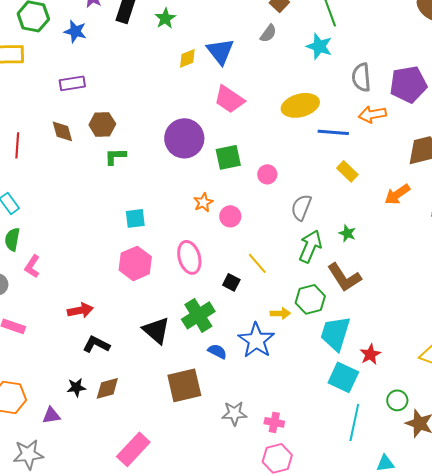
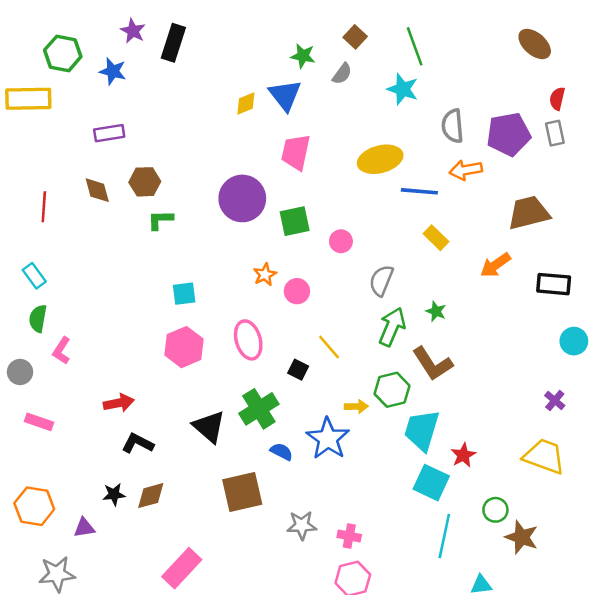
green star: (165, 18) -> (303, 56), moved, turned -30
pink trapezoid: (229, 99) -> (296, 152), turned 68

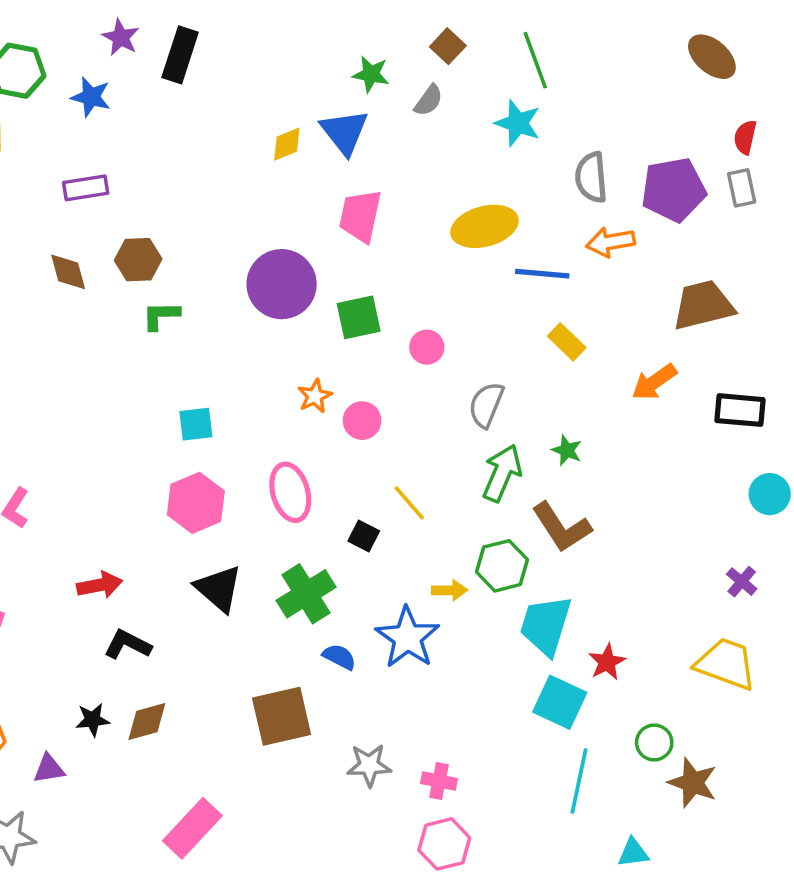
black triangle: (209, 427) -> (219, 589), moved

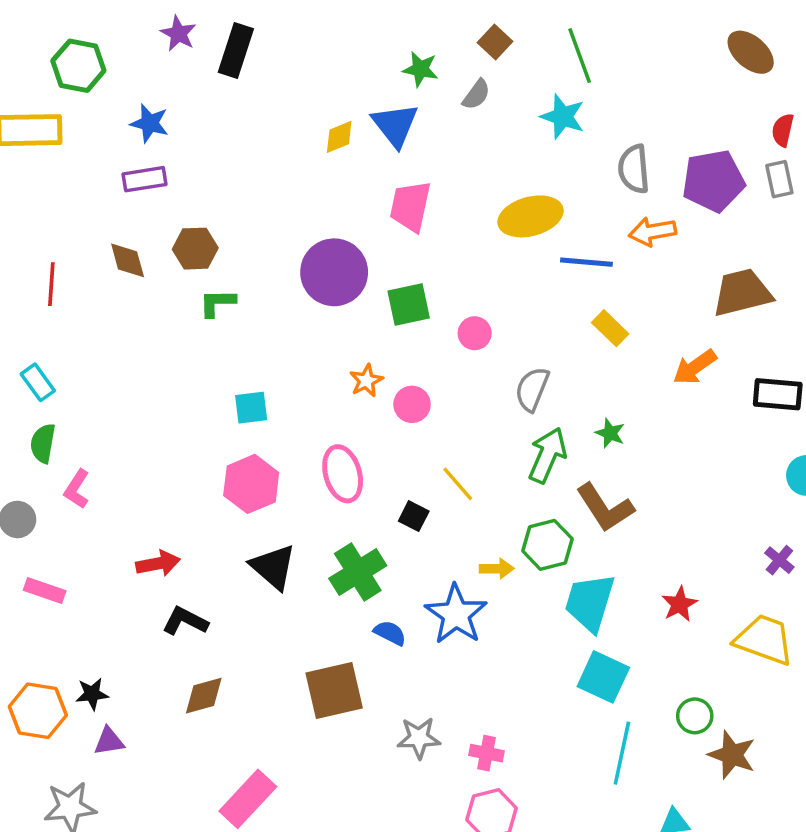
blue star: (91, 97) -> (150, 123), moved
red star: (607, 662) -> (680, 604), moved
black star: (93, 720) -> (92, 694), moved

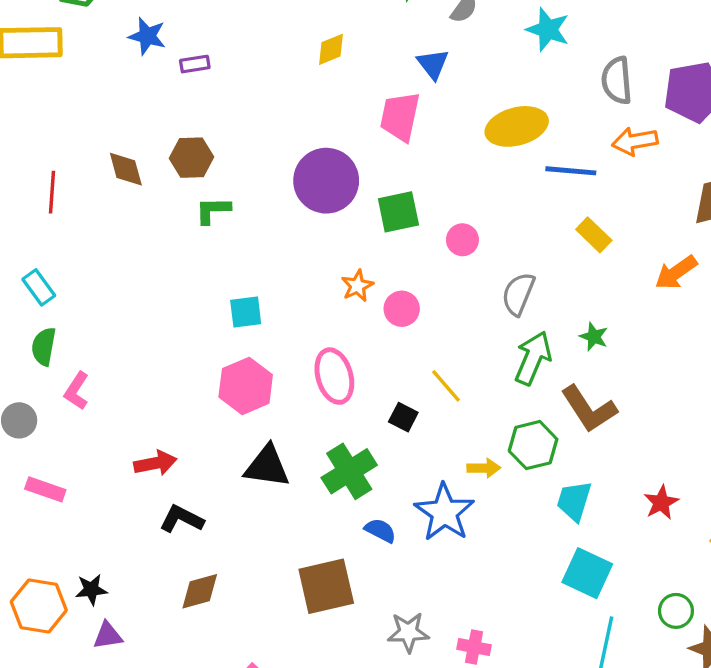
blue triangle: (395, 125) -> (433, 64), moved, size x0.7
purple rectangle: (144, 179) -> (195, 64), moved, size x0.7
black triangle: (273, 567) -> (267, 466), turned -33
cyan trapezoid: (590, 602) -> (574, 501), size x0.7

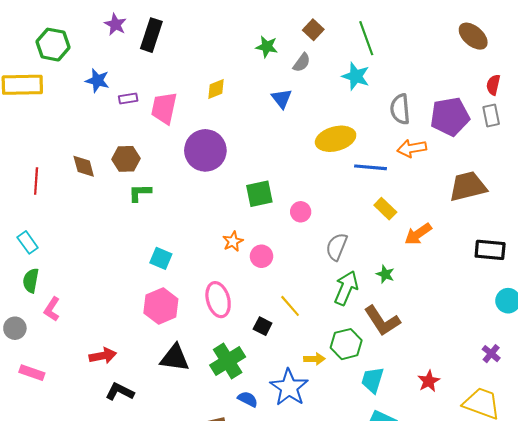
pink trapezoid: (400, 117) -> (164, 108), moved
purple circle: (326, 181) -> (205, 150), moved
orange arrow: (676, 273) -> (418, 234), moved
cyan square: (246, 312) -> (161, 258), turned 30

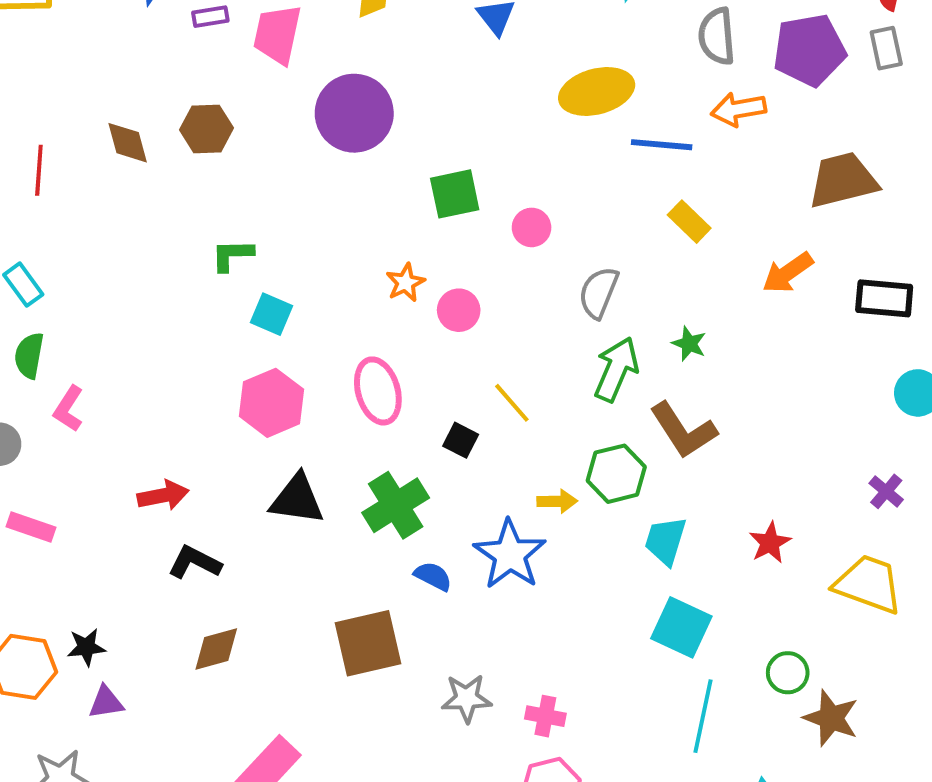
green L-shape: (140, 193) -> (232, 255), moved
orange arrow: (418, 234) -> (788, 273), moved

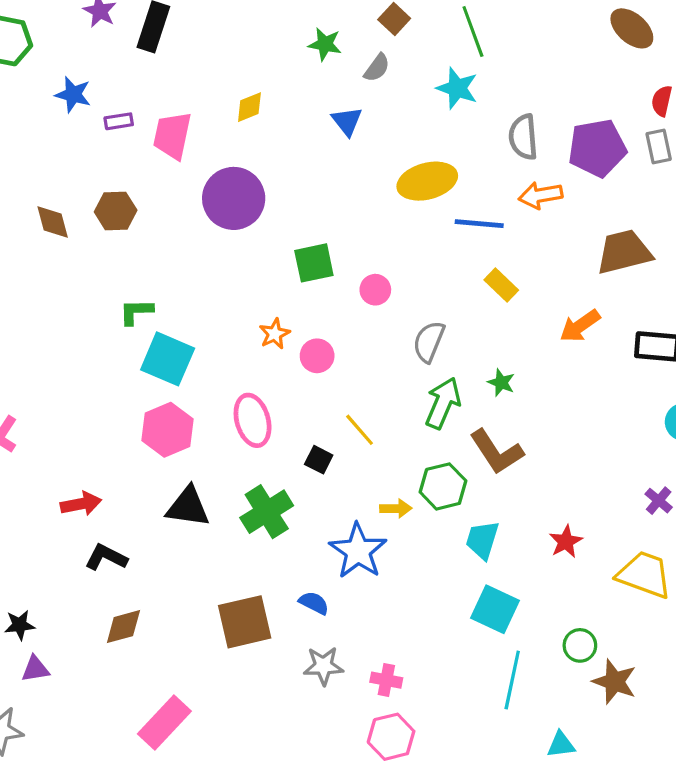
cyan square: (271, 314) -> (168, 359), size x1.6
blue semicircle: (433, 576) -> (314, 603), moved

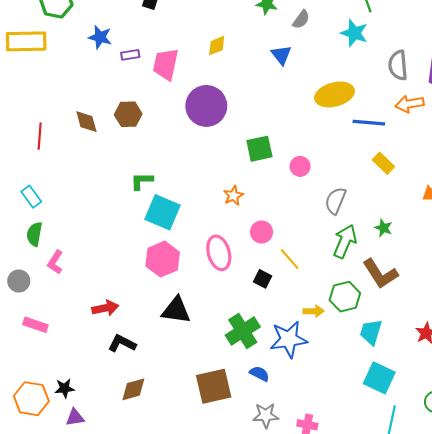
pink circle: (317, 356) -> (262, 232), moved
green cross: (267, 512) -> (243, 331), moved
blue star: (358, 551) -> (289, 339), turned 30

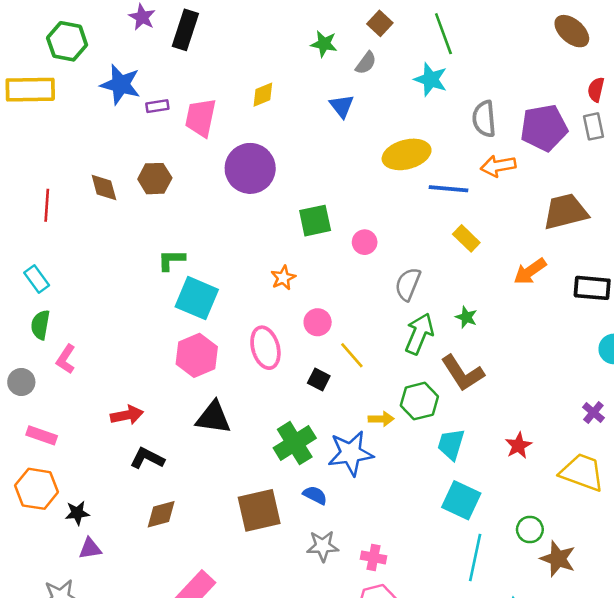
blue star: (100, 37) -> (120, 85), size x1.4
orange hexagon: (31, 399) -> (37, 489), moved

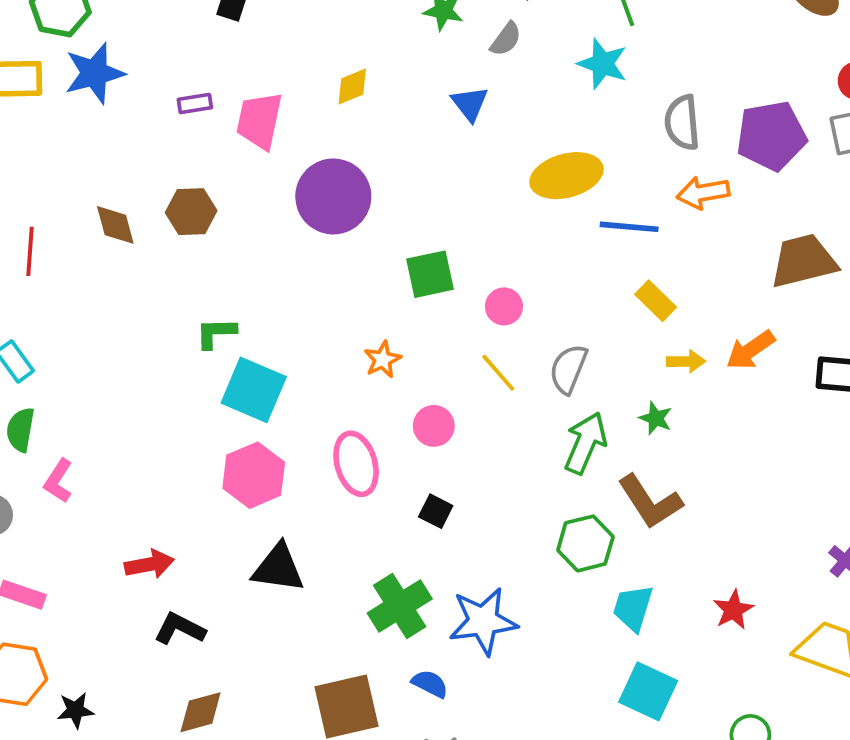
blue star: (120, 85) -> (94, 73), moved, turned -30
yellow line: (352, 355) -> (498, 373), moved
yellow arrow: (381, 419) -> (686, 361), moved

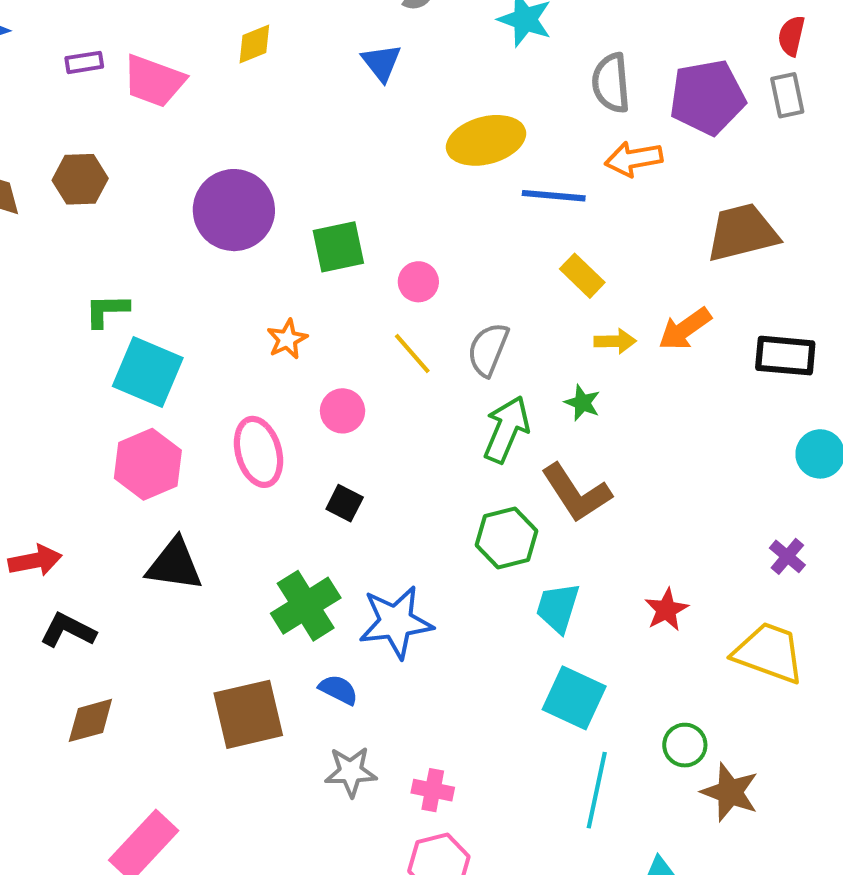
pink trapezoid: (259, 121) -> (154, 81), turned -82
purple circle: (333, 196) -> (234, 210), moved

